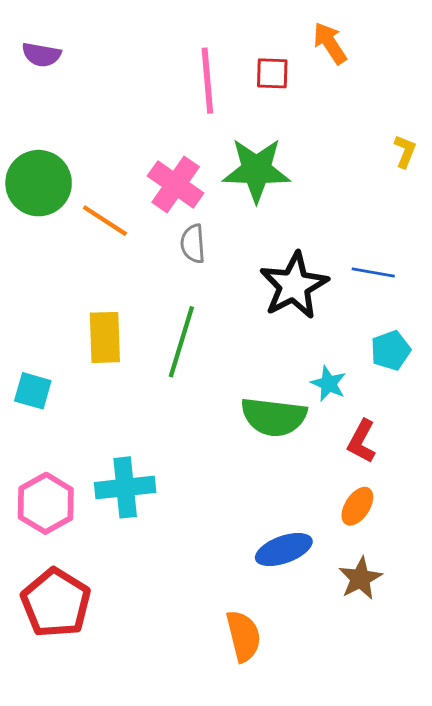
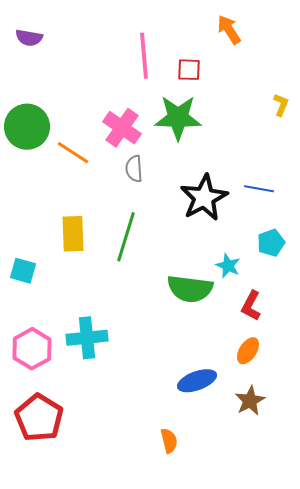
red square: (272, 73) -> (189, 70), moved
orange semicircle: (243, 636) -> (169, 441), size x0.7

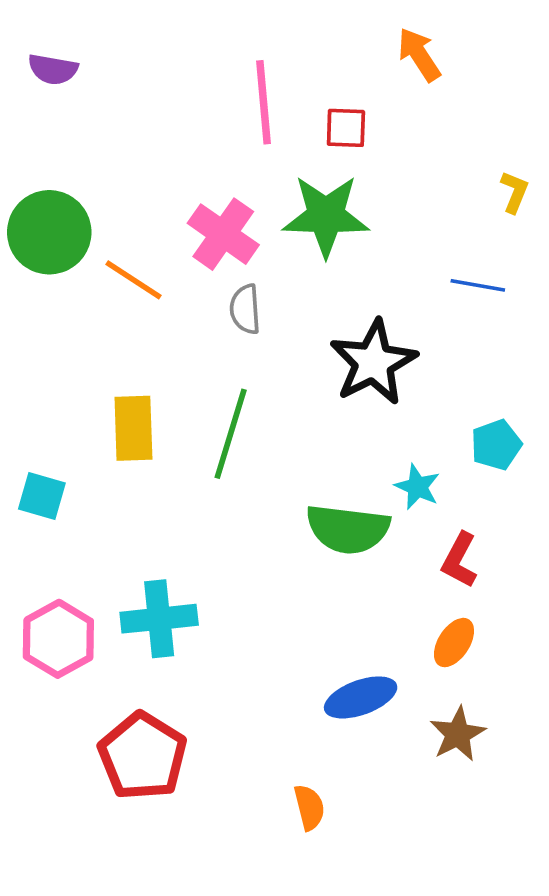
blue line: (259, 189) -> (478, 285), moved
red pentagon: (39, 418) -> (143, 756), moved

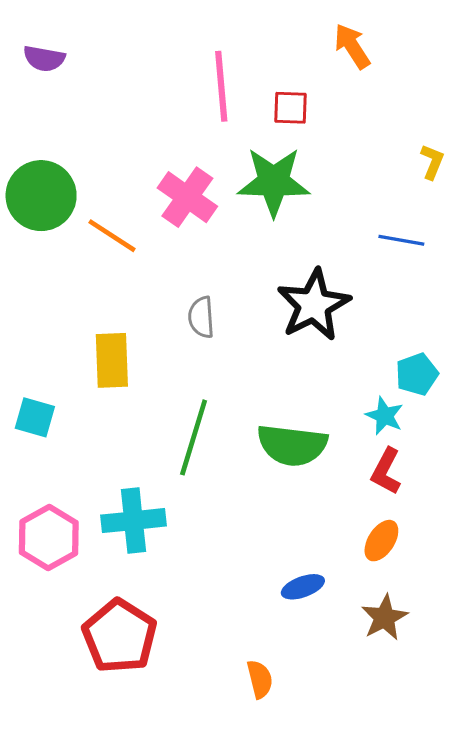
gray semicircle: (245, 309) -> (201, 317), moved
green line: (231, 434) -> (194, 437), moved
cyan star: (417, 487) -> (385, 416), moved
blue ellipse: (361, 697) -> (303, 587), size x0.7

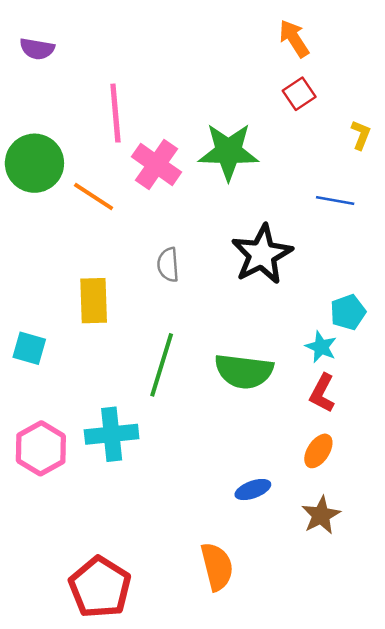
pink line: (221, 86) -> (115, 113), moved
red square: (291, 108) -> (299, 94), moved, turned -36
red pentagon: (120, 636) -> (100, 587), moved
orange semicircle: (260, 679) -> (217, 567), size x1.5

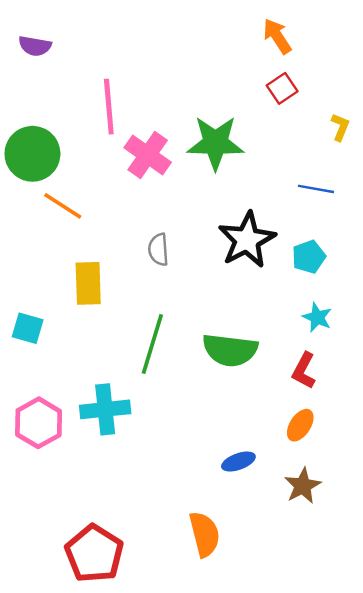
orange line: (94, 197) -> (63, 206), moved
cyan pentagon: (348, 312) -> (309, 257), moved
cyan star: (321, 347) -> (317, 317), moved

